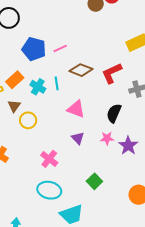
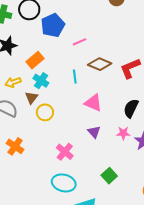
blue pentagon: (34, 49) -> (53, 25), moved, turned 30
orange rectangle: (15, 80) -> (35, 60), moved
cyan cross: (38, 87) -> (41, 81), moved

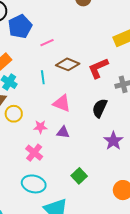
purple triangle: (94, 132) -> (63, 132), turned -40
pink star: (123, 133) -> (40, 127), moved

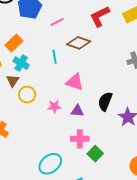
red L-shape: (98, 68) -> (100, 16), moved
black semicircle: (100, 108) -> (105, 101), moved
pink cross: (34, 153) -> (80, 139), moved, turned -36
cyan ellipse: (34, 184) -> (50, 164), turned -50

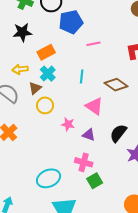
brown diamond: (79, 43) -> (116, 85), moved

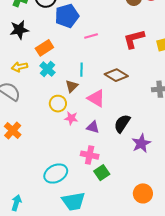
brown triangle: (35, 88) -> (72, 86), moved
yellow circle: (45, 105) -> (58, 104), moved

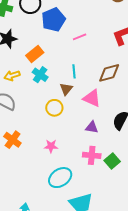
brown diamond: (116, 75) -> (109, 73), turned -40
pink star: (71, 118) -> (51, 146), moved
green square: (102, 173) -> (112, 161), moved

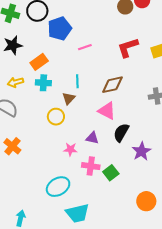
cyan cross: (40, 75) -> (43, 83), turned -35
pink triangle: (92, 98) -> (107, 111), moved
pink star: (51, 146) -> (70, 149), moved

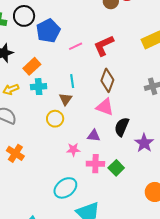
red L-shape: (128, 47) -> (104, 46), moved
brown diamond: (112, 85) -> (107, 80), turned -50

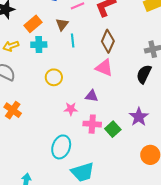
brown triangle: (66, 99) -> (62, 24), moved
black semicircle: (122, 127) -> (144, 74), moved
purple star: (144, 143) -> (139, 117), moved
cyan ellipse: (65, 188) -> (61, 147), turned -35

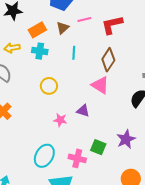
brown triangle: (62, 24) -> (63, 28), moved
pink cross: (92, 124) -> (77, 158), moved
green square: (113, 129) -> (98, 147), turned -35

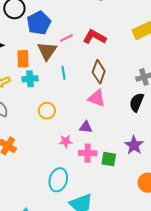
red L-shape: (112, 25) -> (95, 37), turned 55
brown triangle: (63, 28) -> (47, 51), size x1.5
orange rectangle: (37, 30) -> (23, 59), turned -48
pink cross: (77, 158) -> (88, 153), moved

